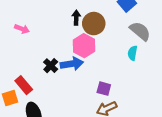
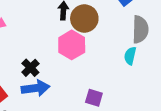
gray semicircle: (140, 31) -> (140, 29), turned 50
blue arrow: (72, 64) -> (35, 88), moved

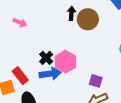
pink hexagon: (72, 45) -> (65, 62), moved

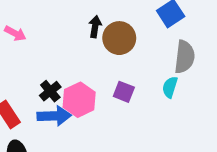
purple square: (96, 81) -> (124, 92), moved

